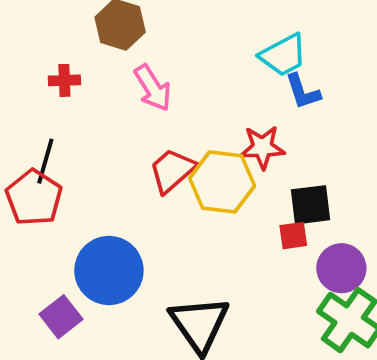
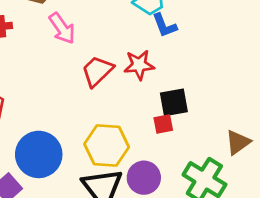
red trapezoid: (172, 170) -> (97, 71), moved
yellow hexagon: (222, 182) -> (107, 146), moved
purple circle: (341, 268) -> (144, 178), moved

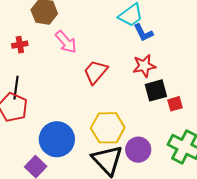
red star: (139, 65) -> (144, 66), moved
red square: (163, 124) -> (175, 104), moved

